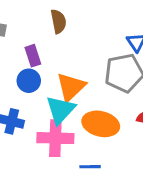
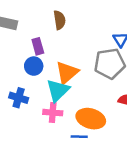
orange ellipse: (101, 124) -> (91, 119), moved
pink cross: (55, 138) -> (53, 113), size x0.7

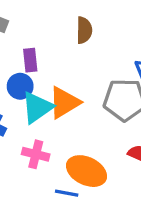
brown semicircle: (59, 20) -> (84, 30), moved
cyan triangle: (58, 90) -> (37, 107), moved

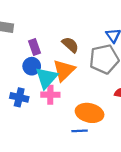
brown semicircle: (84, 30) -> (70, 45), moved, turned -36
pink cross: (36, 154) -> (50, 95), moved

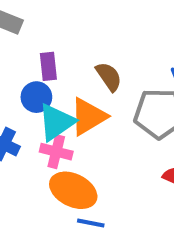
orange ellipse: (90, 113) -> (73, 190), moved

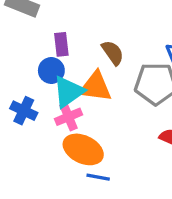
orange triangle: (88, 116) -> (95, 87), turned 39
pink cross: (56, 152) -> (69, 117), turned -36

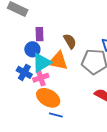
blue cross: (24, 111) -> (24, 72), moved

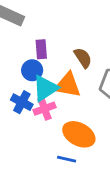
orange ellipse: (48, 98) -> (79, 134), moved

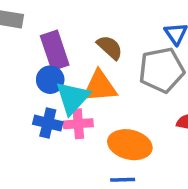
purple rectangle: (41, 49) -> (55, 50), size x1.5
pink cross: (45, 109) -> (78, 124), turned 30

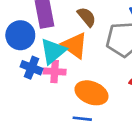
blue circle: (50, 80) -> (20, 35), moved, size x1.4
orange triangle: (100, 87) -> (75, 46), turned 32

